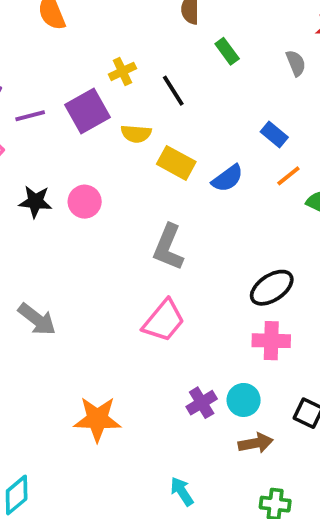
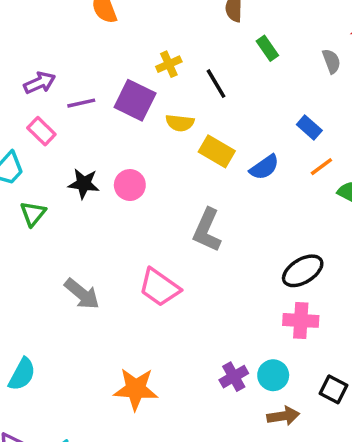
purple square: (88, 111) -> (135, 100), turned -36
pink trapezoid: (164, 321) -> (159, 287), moved, turned 84

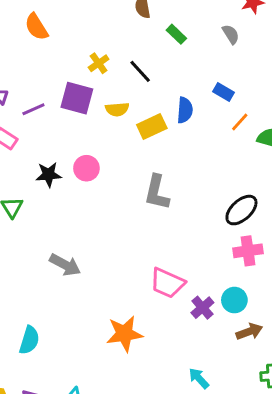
yellow rectangle: (217, 151) -> (152, 127), turned -44
blue semicircle: (264, 167) -> (185, 110), moved, turned -40
pink trapezoid: (159, 287) -> (167, 283), moved

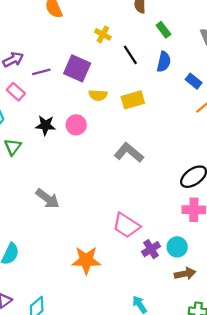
yellow cross: (99, 63) -> (103, 34), moved, turned -35
yellow semicircle: (117, 109) -> (98, 95), moved
blue semicircle: (185, 110) -> (164, 62), moved
gray L-shape: (157, 192) -> (129, 153), turned 108

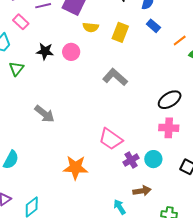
blue rectangle: (194, 81) -> (153, 26), moved
yellow rectangle: (133, 100) -> (120, 32), turned -54
brown arrow: (185, 274) -> (142, 191), moved

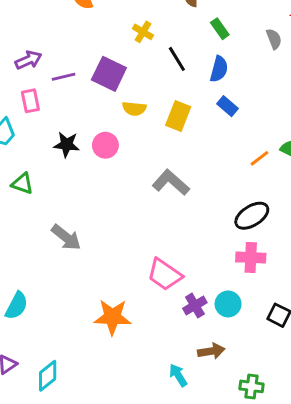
pink rectangle: (21, 22) -> (30, 101), turned 35
orange line: (180, 41) -> (259, 158), moved
green triangle: (16, 69) -> (22, 184), moved, turned -49

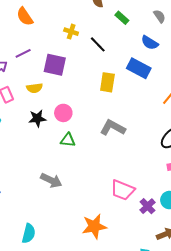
blue semicircle: (219, 69) -> (150, 43), moved, turned 120
purple line: (64, 77) -> (23, 53), moved
blue rectangle: (227, 106) -> (139, 68), size x1.6
yellow semicircle: (134, 109) -> (34, 88), moved
green triangle: (22, 184) -> (68, 140), moved

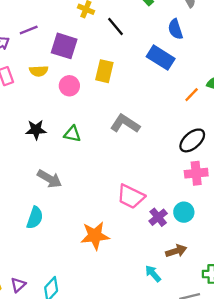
blue semicircle: (150, 43) -> (175, 29), turned 36
yellow rectangle: (107, 82) -> (104, 71), moved
pink circle: (63, 113) -> (69, 86), moved
black star: (37, 118) -> (36, 130), moved
cyan semicircle: (29, 233) -> (35, 218), moved

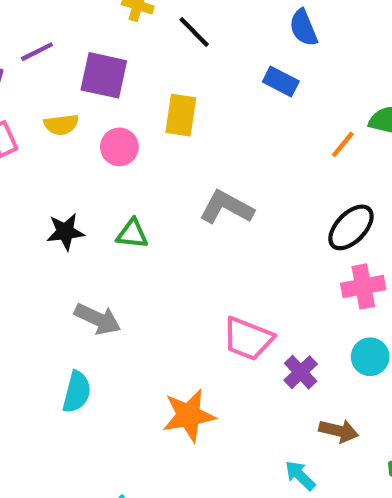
blue rectangle: (161, 58) -> (281, 82), size x0.7
cyan circle: (184, 212) -> (370, 357), moved
brown arrow: (176, 251) -> (339, 431), turned 36

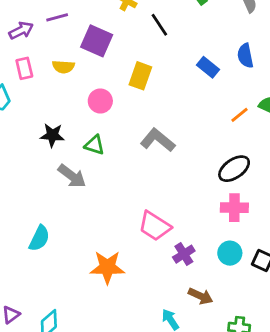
blue semicircle: (303, 28) -> (245, 56), moved
pink circle: (119, 147) -> (100, 101), moved
gray arrow: (98, 319) -> (72, 176), moved

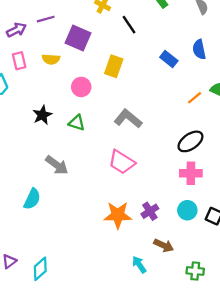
black star: (52, 135) -> (42, 115), turned -30
gray arrow: (72, 176) -> (57, 165), moved
pink trapezoid: (155, 226) -> (122, 162), moved
orange star: (107, 267) -> (118, 215), moved

